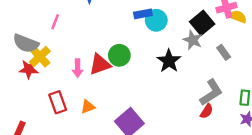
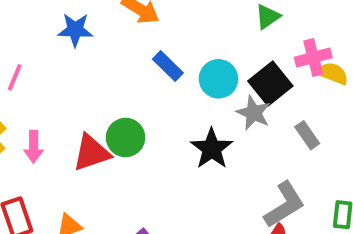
blue rectangle: (143, 14) -> (168, 66), turned 54
cyan circle: (156, 20) -> (219, 79), moved
pink arrow: (78, 68) -> (34, 147), moved

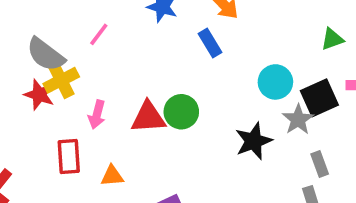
blue rectangle: (168, 66) -> (210, 43), moved
gray rectangle: (307, 135) -> (320, 164), moved
pink arrow: (34, 147) -> (97, 114), moved

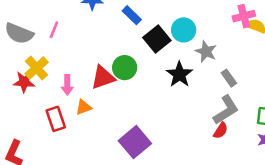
gray semicircle: (46, 55) -> (19, 33), moved
black square: (319, 98) -> (157, 39), moved
orange triangle: (112, 176) -> (83, 107), moved

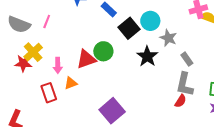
gray L-shape: (226, 110) -> (185, 84), turned 135

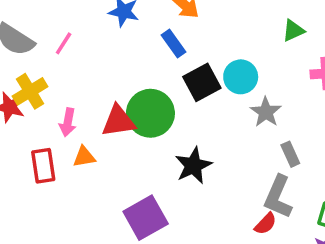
green circle: (103, 51) -> (150, 113), size x1.4
black star: (147, 56) -> (193, 166), moved

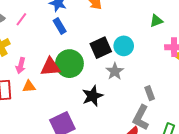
blue rectangle: (174, 44) -> (60, 26), moved
gray star: (266, 112) -> (115, 71), moved

